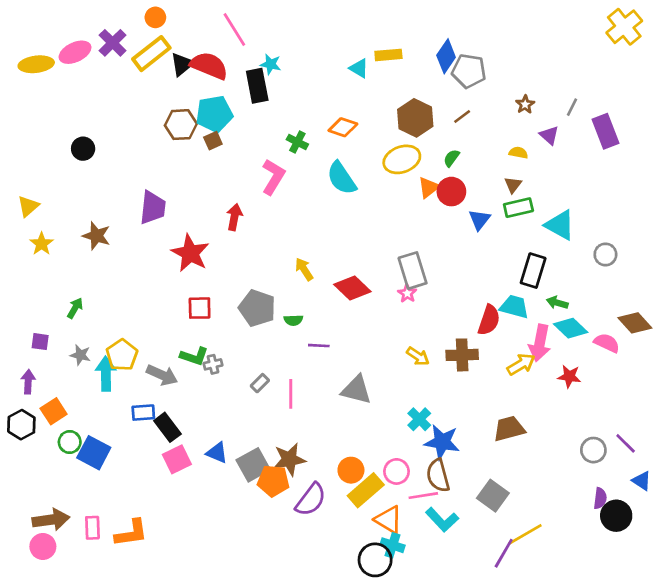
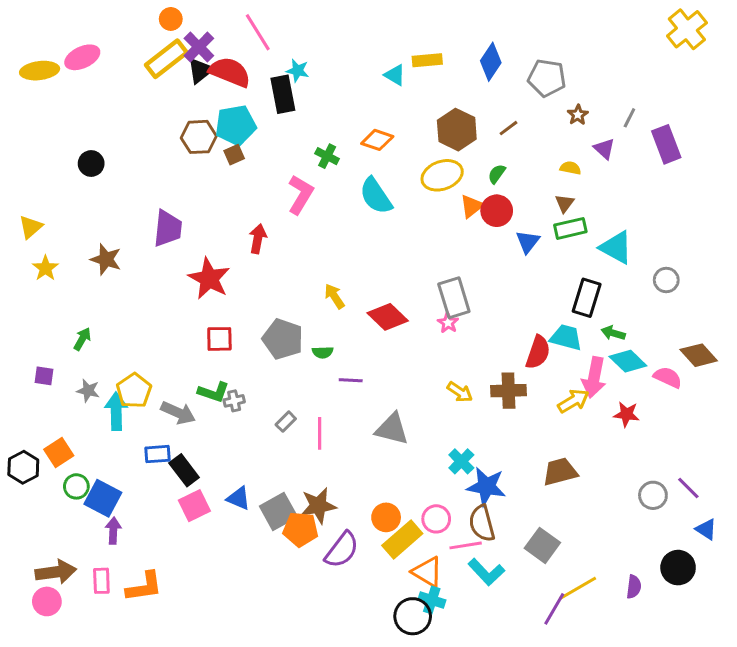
purple cross: (113, 43) -> (199, 47), moved
gray pentagon: (469, 71) -> (547, 78), moved
purple arrow: (28, 382) -> (113, 531), moved
purple semicircle: (600, 498) -> (634, 587), moved

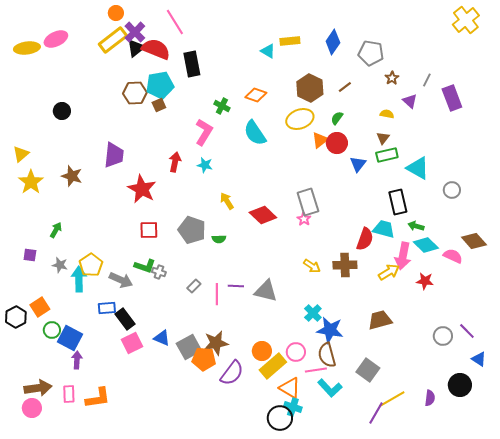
cyan star: (298, 71) -> (205, 165), moved
yellow star: (45, 268) -> (31, 182), size x1.4
black rectangle: (587, 298) -> (398, 202), turned -30
purple line: (351, 380) -> (236, 286), moved
gray cross: (234, 401) -> (159, 272), turned 32

